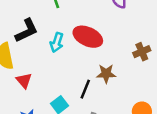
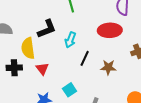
red ellipse: (88, 37) -> (110, 30), moved, turned -30
black line: (85, 89) -> (85, 58), moved

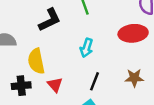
black L-shape: (47, 29) -> (50, 20), moved
black line: (85, 58) -> (95, 81), moved

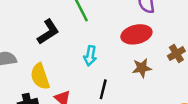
brown star: (134, 78) -> (142, 68), moved

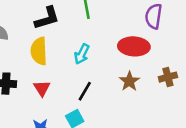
brown star: (142, 68) -> (129, 81), turned 30
yellow semicircle: (40, 76) -> (39, 51), moved

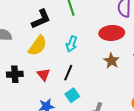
yellow semicircle: (39, 51) -> (38, 46), turned -135
black line: (85, 91) -> (68, 73), moved

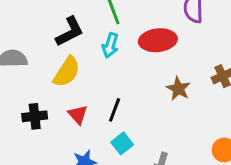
red ellipse: (112, 33) -> (158, 40), moved
cyan arrow: (72, 44) -> (110, 45), moved

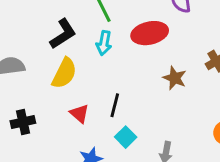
black cross: (35, 116) -> (23, 122), moved

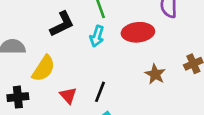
yellow semicircle: (64, 73) -> (43, 68), moved

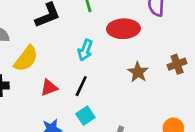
cyan arrow: (97, 36) -> (85, 50), moved
red triangle: (68, 96) -> (49, 88), turned 48

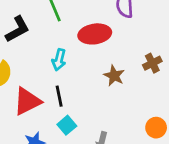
black line: (81, 86) -> (59, 96), turned -30
red triangle: (49, 88) -> (27, 101), size x1.6

